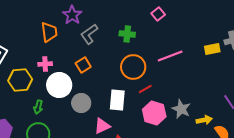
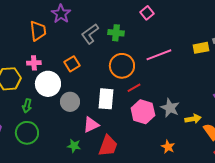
gray L-shape: (89, 34) -> (90, 34), moved

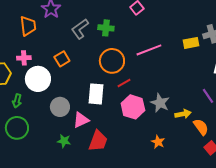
gray circle: (70, 102) -> (60, 107), moved

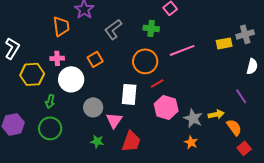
green cross: (106, 28) -> (151, 28), moved
gray star: (160, 103) -> (193, 118), moved
pink triangle: (81, 120) -> (114, 120), turned -30

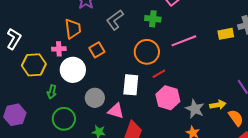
orange trapezoid: (61, 26) -> (73, 29), moved
pink triangle: (114, 120) -> (116, 111), turned -48
green circle: (50, 128) -> (64, 119), moved

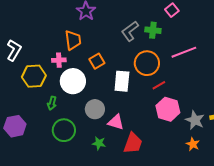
gray L-shape: (115, 20) -> (130, 31), moved
white rectangle: (131, 85) -> (122, 81), moved

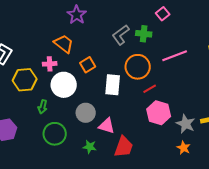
orange trapezoid: (73, 40) -> (64, 44), turned -45

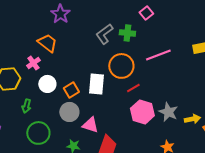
pink cross: (50, 64) -> (33, 63), turned -32
orange square: (88, 65) -> (71, 90), moved
white circle: (64, 85) -> (47, 84), size x0.7
gray star: (186, 124) -> (168, 112), moved

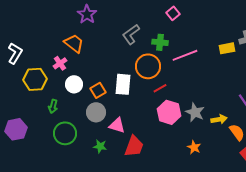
green cross: (127, 33) -> (160, 42), moved

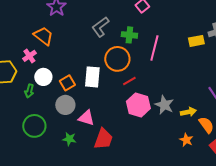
pink line: (185, 55) -> (154, 48), turned -55
green arrow: (53, 106) -> (29, 91), moved
orange star: (194, 147) -> (186, 140), moved

